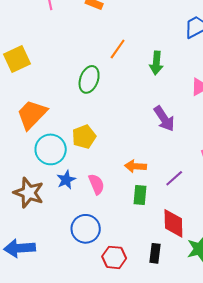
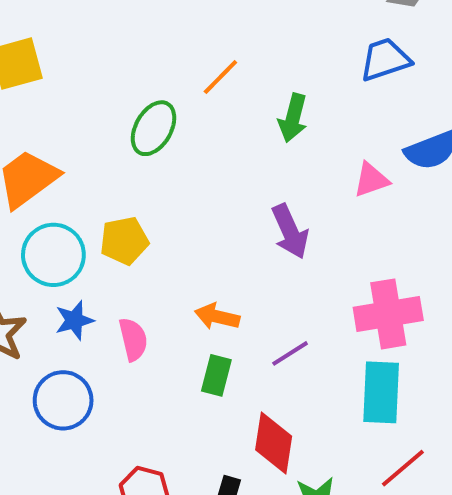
blue circle: (86, 229) -> (63, 400), moved

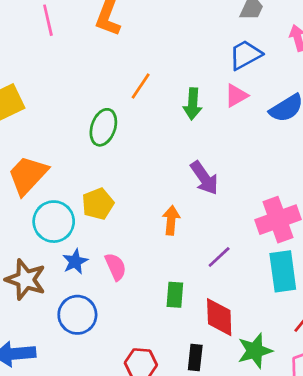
pink triangle: (371, 180) -> (236, 96), moved
orange arrow: (217, 317) -> (171, 220), moved, turned 92
green rectangle: (216, 375) -> (175, 295), moved

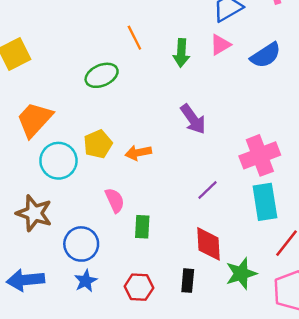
orange line: (141, 86) -> (134, 38), turned -60
green ellipse: (103, 127) -> (102, 75), turned 48
orange arrow: (171, 220) -> (138, 153), moved, turned -105
blue star: (75, 261) -> (86, 281), moved
green rectangle: (175, 295) -> (142, 227), moved

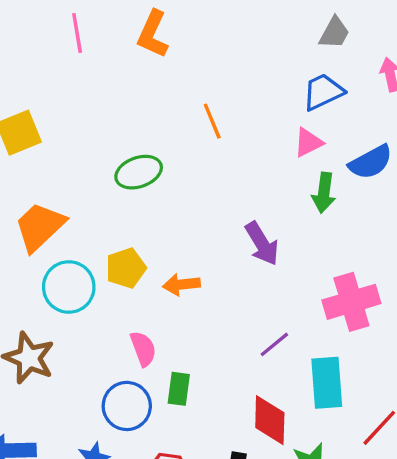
orange line: (134, 38) -> (212, 121), moved
green arrow: (181, 53) -> (324, 193), moved
cyan rectangle: (265, 202) -> (327, 383), moved
blue circle: (81, 244) -> (127, 406), moved

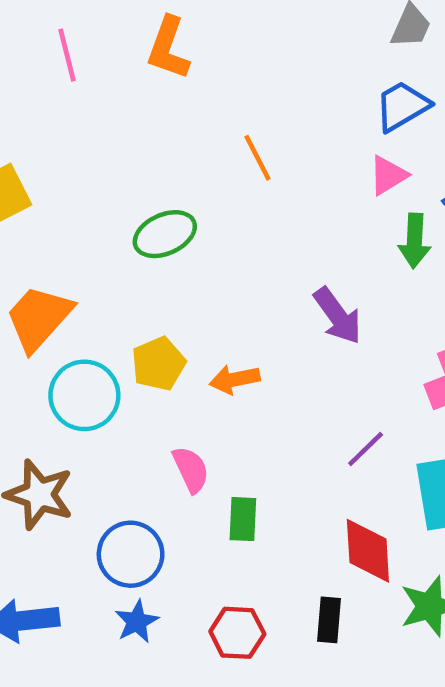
blue circle: (127, 406) -> (131, 554), moved

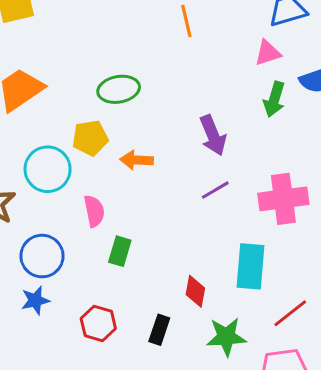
green ellipse: (165, 234) -> (119, 89), moved
cyan circle: (84, 395) -> (48, 169), moved
purple line: (366, 449) -> (215, 190), moved
red diamond: (368, 551) -> (195, 291), size x0.7

